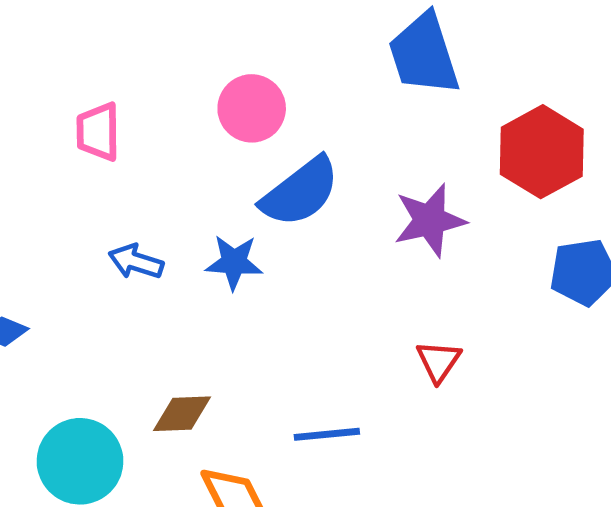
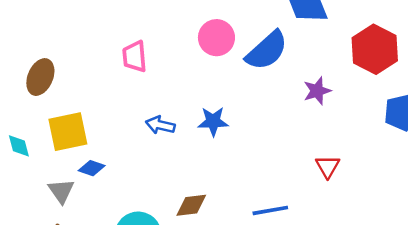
blue semicircle: (300, 192) -> (267, 51), moved
purple star: (430, 220) -> (317, 91), size x0.7

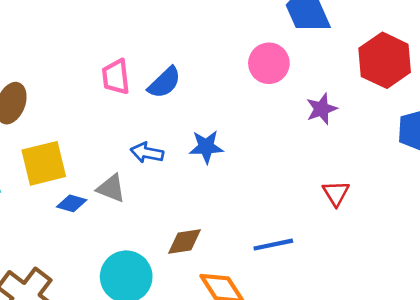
pink circle: (216, 38) -> (269, 63), moved
blue semicircle: (267, 51) -> (164, 83), moved, size x0.7
gray triangle: (61, 191) -> (111, 188), moved, turned -32

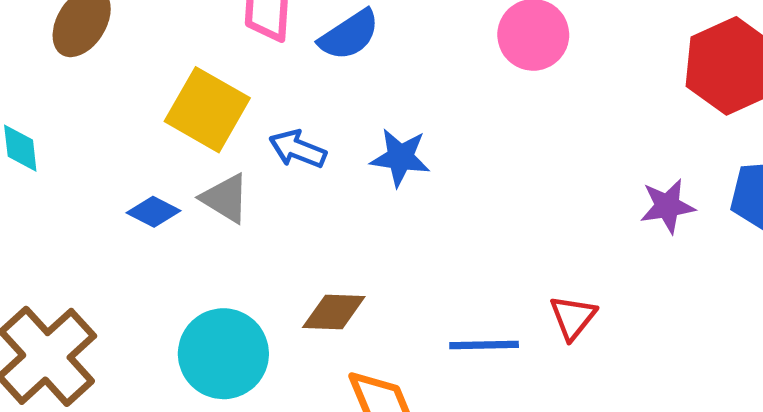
purple star: (322, 109) -> (667, 206), moved
yellow square: (44, 163) -> (207, 110), moved, turned 33
red triangle: (336, 193) -> (573, 317), moved

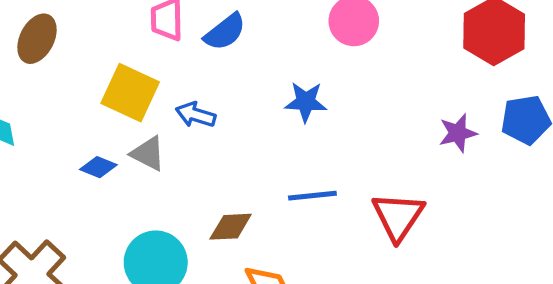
blue star: (400, 157) -> (306, 102), moved
red triangle: (573, 317) -> (398, 216), size x1.6
blue line: (484, 345) -> (312, 196), moved

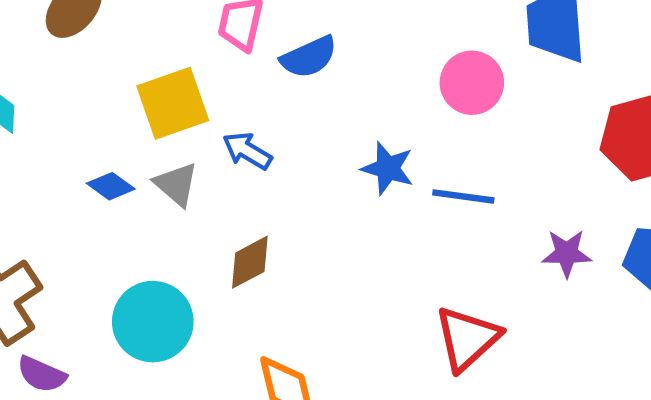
yellow square: (130, 93) -> (173, 103), turned 32
blue line: (312, 196) -> (463, 196), moved
brown diamond: (231, 227) -> (250, 262), moved, turned -39

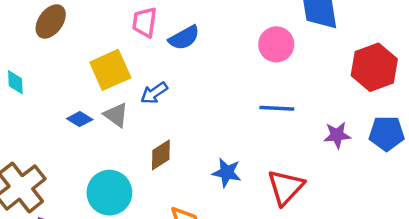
blue arrow: (247, 151) -> (154, 93), turned -60
blue star: (388, 168) -> (227, 173), moved

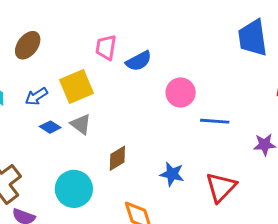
pink circle: (276, 44) -> (181, 93), moved
blue arrow: (154, 93) -> (36, 96), moved

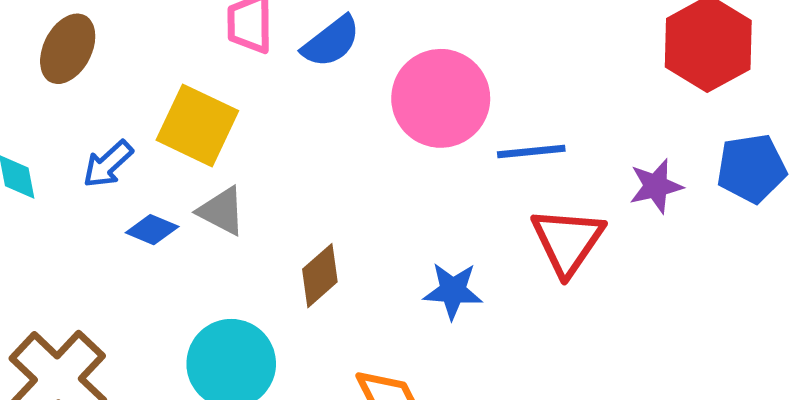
yellow square: (77, 87) -> (197, 125), turned -32
pink circle: (181, 93) -> (441, 98), size x1.4
red triangle: (221, 187) -> (567, 241), moved

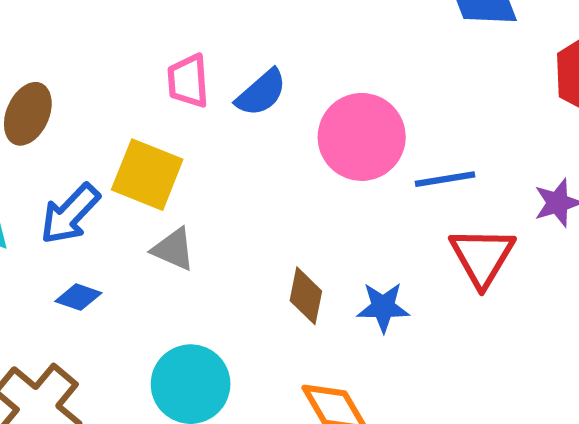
blue arrow: (108, 164) -> (70, 214), size x1.4
blue diamond: (152, 230) -> (78, 297), moved
brown diamond: (320, 276) -> (306, 296), moved, turned -34

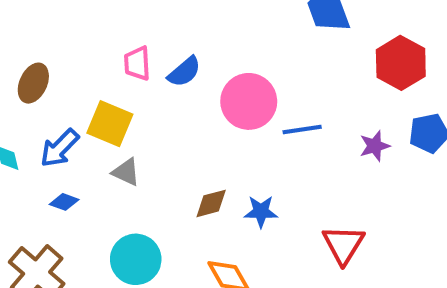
red triangle: (482, 257) -> (343, 245), moved
brown diamond: (306, 296) -> (211, 203), turned 63

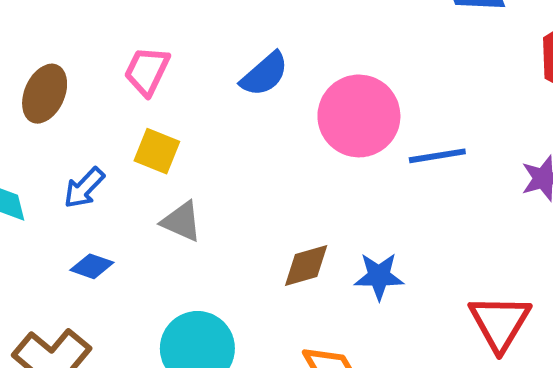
pink trapezoid: (137, 63) -> (147, 71), moved, turned 30
yellow square: (110, 124) -> (157, 151), size x0.7
blue arrow: (60, 148) -> (84, 188), size x0.7

